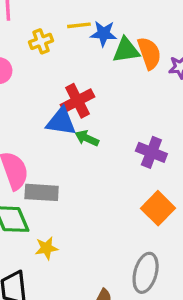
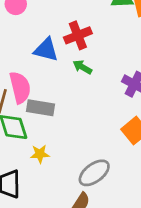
blue triangle: (61, 122) -> (46, 50), moved
gray ellipse: (146, 273) -> (94, 173), moved, turned 32

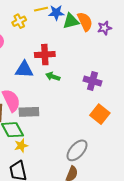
red cross: (78, 35) -> (45, 55), turned 30
yellow star: (40, 154) -> (21, 146), moved

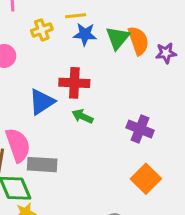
blue star: (56, 13) -> (85, 34), moved
green triangle: (71, 21) -> (118, 38), turned -42
blue triangle: (24, 70) -> (42, 102), turned -42

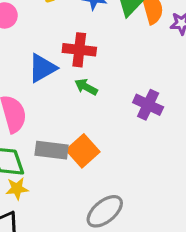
gray rectangle: (42, 165) -> (52, 150), moved
orange square: (146, 179) -> (83, 151), moved

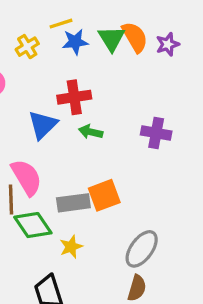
orange square: (83, 151) -> (104, 195), turned 36
yellow star: (17, 189) -> (71, 247), moved

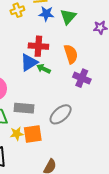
orange semicircle: (135, 37) -> (71, 54), moved
blue triangle: (43, 125) -> (29, 62), moved
orange square: (104, 195) -> (33, 134), moved
gray ellipse: (142, 249) -> (61, 114), moved

